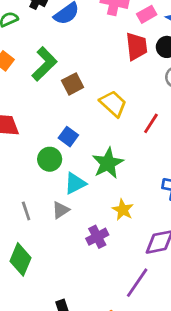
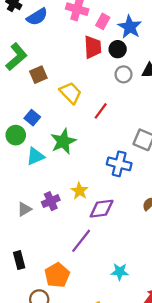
pink rectangle: (147, 14) -> (103, 21), turned -35
gray triangle: (61, 210) -> (24, 209), moved
yellow star: (123, 210) -> (80, 191), moved

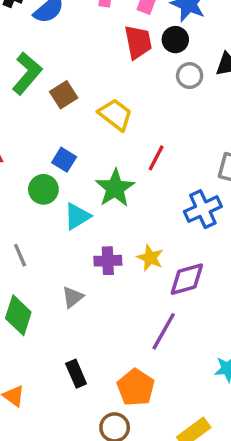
red line: (101, 111) -> (156, 158), moved
blue cross: (119, 164) -> (203, 209), turned -30
purple cross: (51, 201) -> (108, 261), moved, turned 30

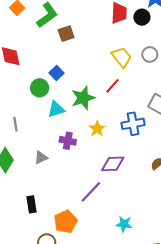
gray circle: (190, 76) -> (150, 54), moved
yellow trapezoid: (115, 115) -> (122, 57), moved
yellow star: (150, 258) -> (97, 129), moved

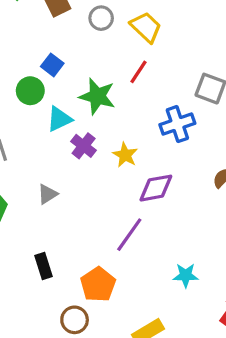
gray circle: (150, 54) -> (101, 18), moved
green star: (83, 98) -> (97, 96), turned -30
yellow star: (97, 129) -> (125, 155), moved
purple cross: (68, 141) -> (84, 146), moved, turned 35

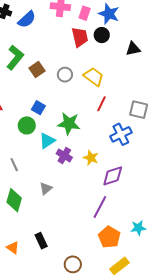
red line: (138, 72) -> (101, 104), moved
black rectangle: (44, 266) -> (41, 241), moved
orange pentagon: (98, 284) -> (109, 237), moved

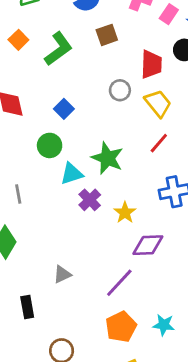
red trapezoid: (80, 37) -> (151, 64), moved
brown square: (37, 69) -> (107, 35), moved
blue square: (38, 108) -> (64, 109), moved
gray triangle: (46, 188) -> (62, 274), moved

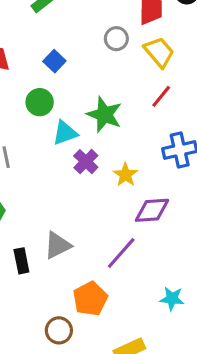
gray triangle: (62, 274) -> (57, 245), size x1.4
black rectangle: (27, 307) -> (21, 261), moved
orange pentagon: (121, 327) -> (90, 299), moved

